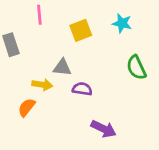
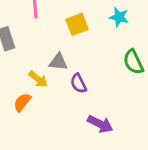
yellow arrow: (42, 85) -> (38, 79), turned 30
purple semicircle: (82, 89) -> (79, 84), turned -126

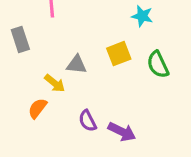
yellow square: (77, 24) -> (119, 54), moved
purple semicircle: (79, 84) -> (88, 121), moved

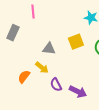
gray rectangle: (20, 39) -> (13, 33), turned 42
yellow arrow: (55, 83) -> (42, 68), moved

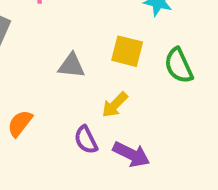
yellow square: (76, 42) -> (127, 51), turned 35
yellow arrow: (42, 68) -> (115, 105), moved, turned 96

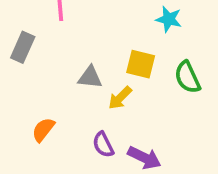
yellow arrow: (115, 105) -> (120, 98), moved

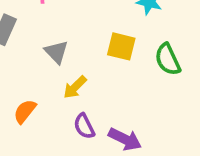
gray triangle: (90, 77) -> (56, 52), moved, turned 40
yellow arrow: (120, 98) -> (75, 87), moved

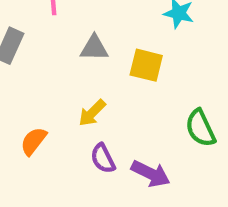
gray triangle: (56, 52) -> (94, 48), moved, turned -45
green semicircle: (168, 59) -> (200, 128), moved

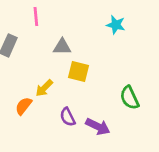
yellow square: (146, 65) -> (79, 72), moved
yellow arrow: (92, 113) -> (44, 88), moved

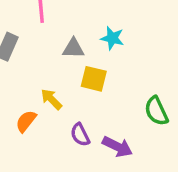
cyan star: (116, 25) -> (112, 38), moved
yellow arrow: (44, 88) -> (51, 99), turned 90

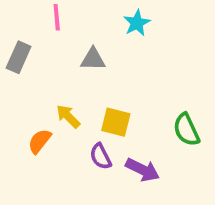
cyan star: (112, 38) -> (137, 23), moved, turned 30
yellow square: (94, 79) -> (116, 122), moved

